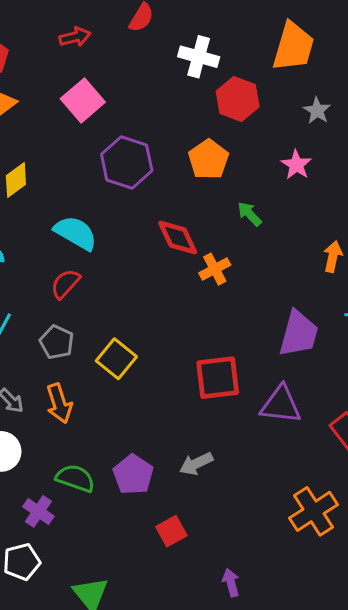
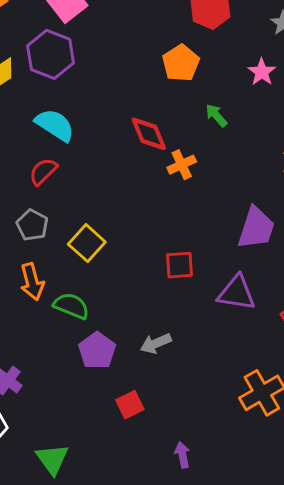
purple hexagon: (127, 162) -> (51, 54), moved
red square: (218, 378) -> (179, 265), size x0.7
green semicircle: (75, 478) -> (71, 306), moved

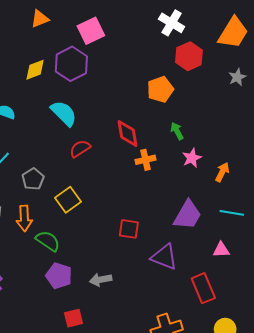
pink star: (262, 72) -> (192, 158), moved
red semicircle: (43, 171) -> (80, 149), moved
purple pentagon: (97, 351) -> (59, 276), turned -30

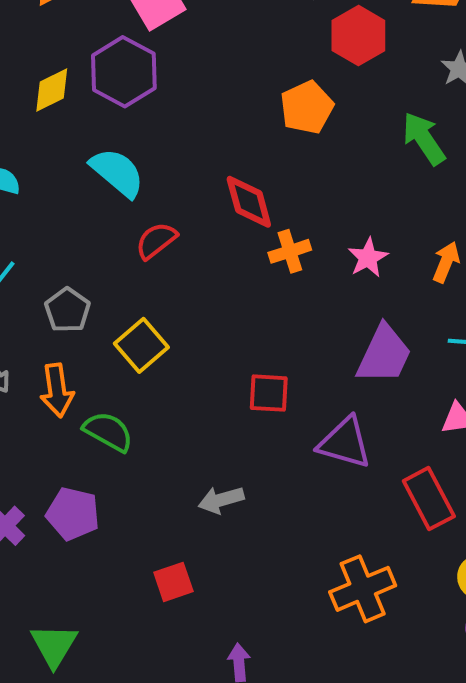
green arrow: (177, 131) -> (424, 139), moved, size x1.5
pink star: (192, 158) -> (368, 258), moved
purple pentagon: (59, 276) -> (73, 514), moved

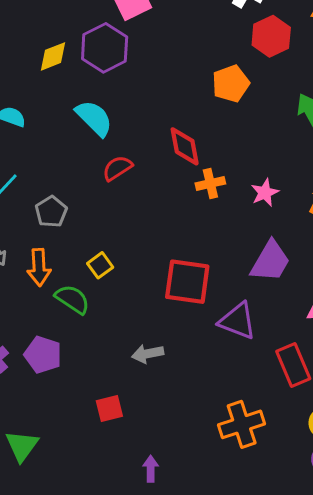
yellow square: (141, 345) -> (100, 265), moved, size x0.7
red square: (269, 393) -> (187, 282), size x1.6

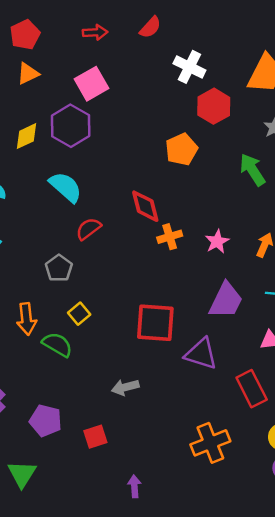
gray pentagon: (51, 212) -> (59, 268), moved
purple pentagon: (43, 355) -> (46, 421), moved

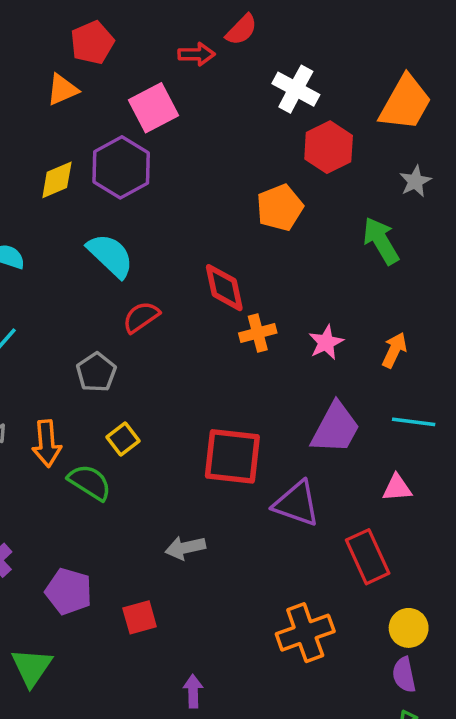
red arrow: (95, 32) -> (197, 54), moved
red pentagon: (25, 35) -> (92, 43), moved

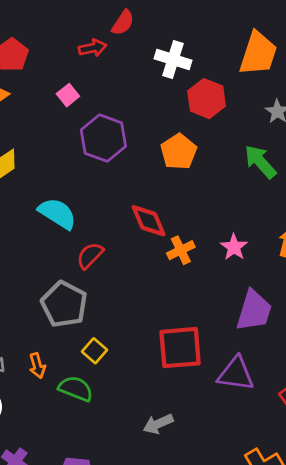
pink square: (154, 108) -> (68, 95), size x0.6
purple hexagon: (121, 167) -> (103, 138), moved
gray pentagon: (96, 372) -> (64, 304), size x1.5
orange arrow: (47, 444) -> (37, 366), size x0.7

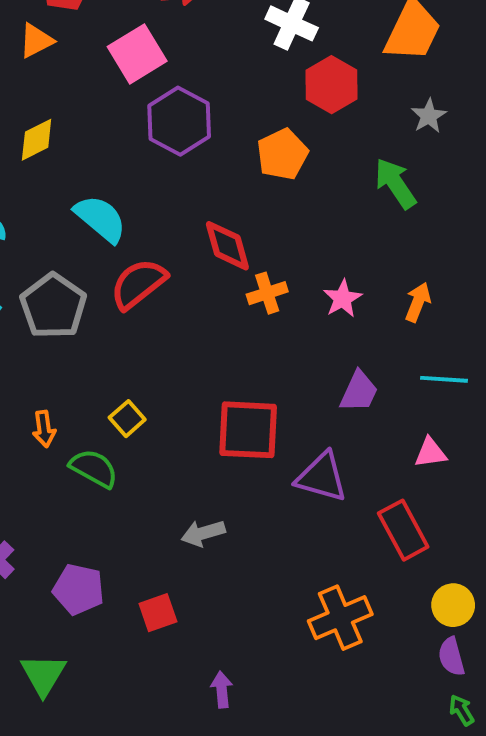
pink square: (68, 95) -> (137, 54), size x1.8
red semicircle: (90, 256) -> (138, 284), size x1.4
gray pentagon: (64, 304) -> (53, 306), moved
purple trapezoid: (254, 311) -> (359, 392), size x0.7

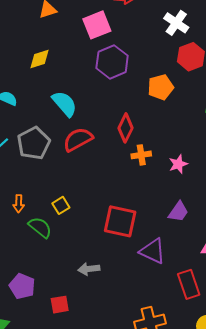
red diamond: (227, 246) -> (125, 128), turned 32

